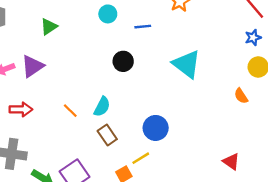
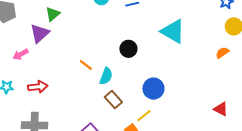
black circle: (123, 61) -> (128, 49), moved
purple triangle: (32, 66) -> (40, 33), moved
orange semicircle: (241, 96) -> (222, 53), turned 96
orange line: (70, 111) -> (86, 65), moved

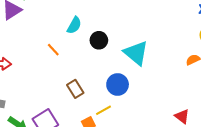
cyan triangle: (173, 31) -> (136, 53), moved
cyan semicircle: (106, 76) -> (74, 25), moved

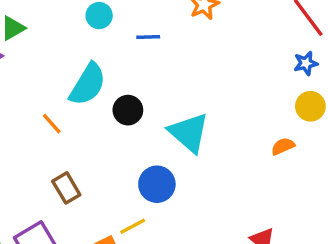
cyan semicircle: (74, 25) -> (88, 84), size x1.5
brown rectangle: (75, 89) -> (66, 188), moved

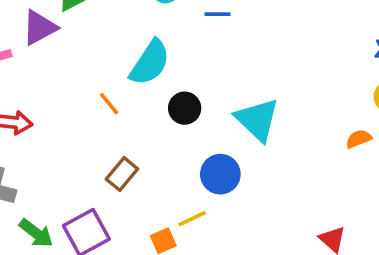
black circle: (128, 110) -> (185, 108), moved
brown rectangle: (66, 188) -> (122, 174), turned 68

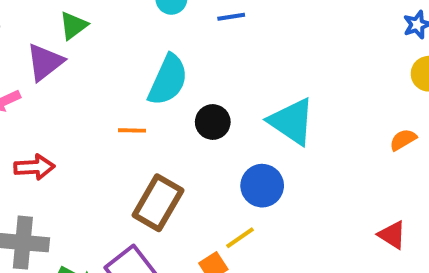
orange line: (109, 104) -> (132, 130), turned -40
orange semicircle: (359, 139) -> (403, 140), moved
brown rectangle: (122, 174) -> (158, 203), size x1.5

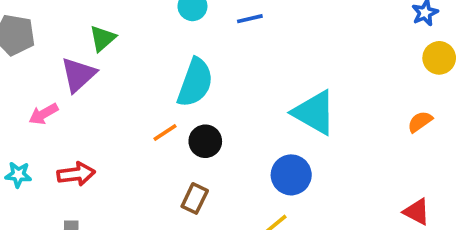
black circle: (213, 122) -> (205, 141), moved
orange line: (132, 130) -> (165, 133), turned -30
brown rectangle: (158, 203) -> (195, 198), size x0.6

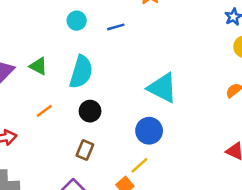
green triangle: (103, 38) -> (38, 66), moved, turned -48
orange line: (165, 133) -> (44, 111), moved

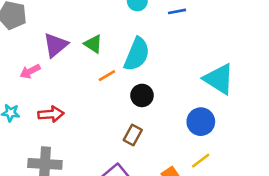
orange line: (44, 111) -> (107, 76), moved
yellow line: (139, 165) -> (201, 161), moved

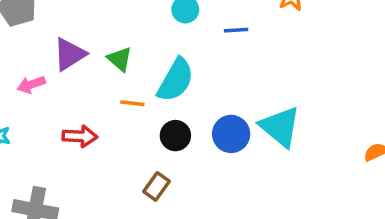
orange line: (107, 76) -> (132, 103), turned 30
red arrow: (51, 114) -> (80, 136), moved
blue circle: (201, 122) -> (231, 134), moved

